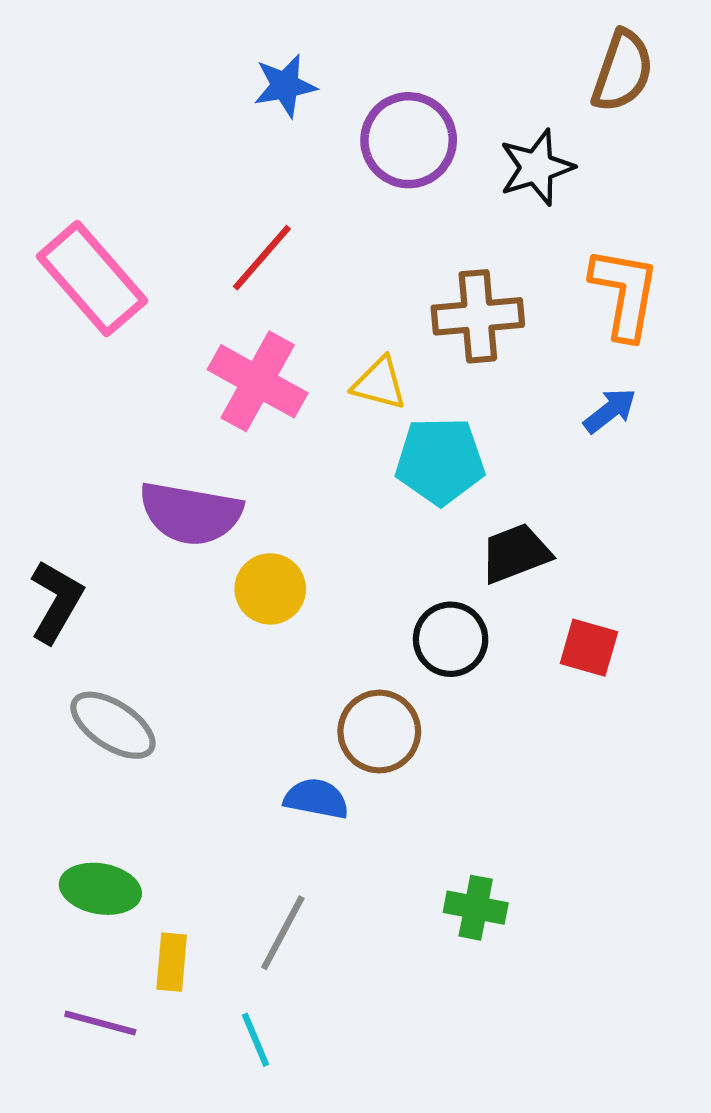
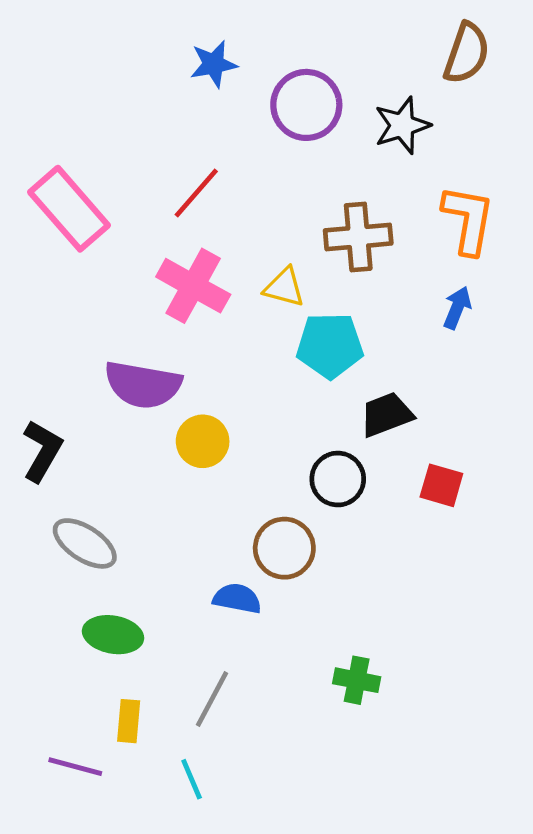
blue arrow: (610, 411) -> (457, 308), turned -30
green ellipse: (100, 889) -> (113, 635), moved

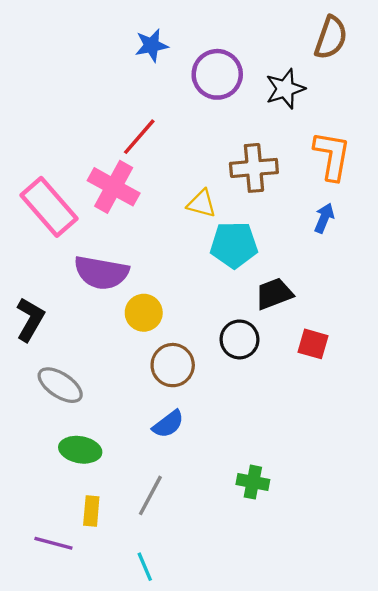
pink rectangle: (69, 209) -> (49, 207), moved
pink cross: (193, 286) -> (114, 187), moved
brown circle: (284, 548) -> (173, 365), moved
blue semicircle: (237, 598) -> (168, 424), turned 132
cyan line: (192, 779) -> (145, 567), moved

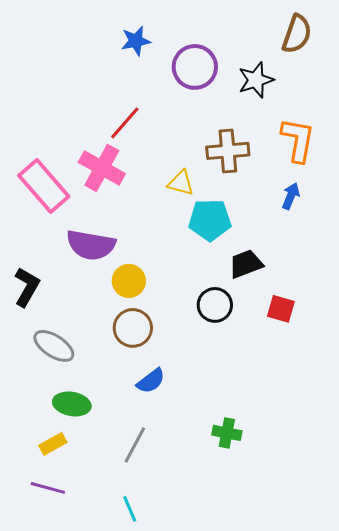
brown circle: (173, 365) -> (133, 328), moved
yellow rectangle: (91, 511) -> (53, 444), moved, turned 56

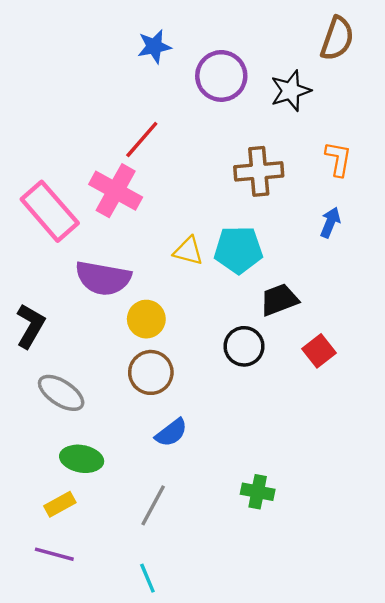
orange L-shape: (298, 140) -> (338, 159), size x0.7
yellow triangle: (181, 183) -> (188, 251), moved
red square: (281, 309) -> (319, 351), turned 36

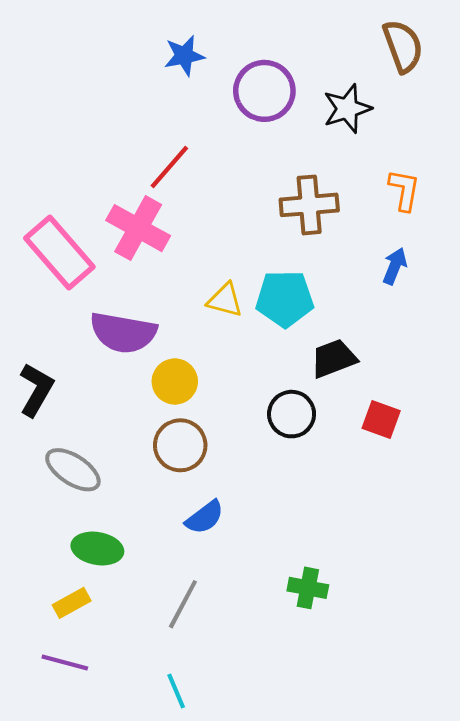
brown semicircle: (337, 38) -> (403, 46), turned -39
red square: (319, 351) -> (381, 420), turned -32

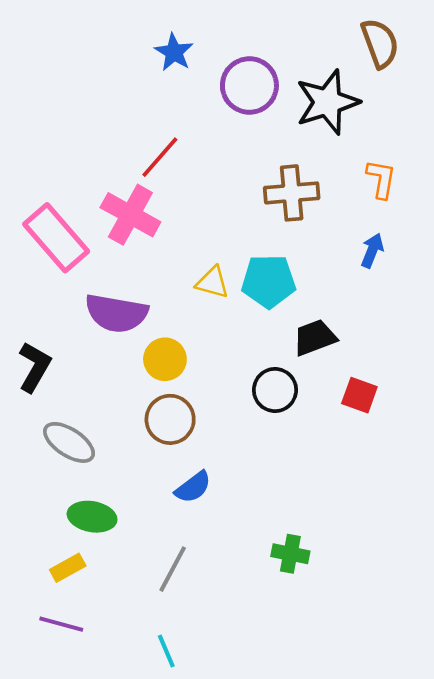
blue star: (184, 56) -> (174, 52), turned -30
black star: (347, 109) -> (327, 102), size x1.4

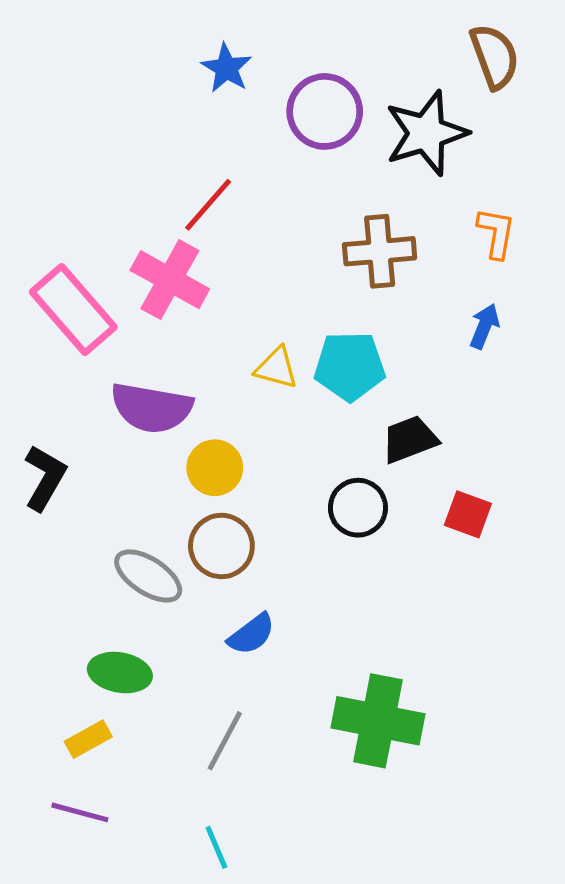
gray ellipse: (69, 442) -> (148, 576), moved
green cross: (290, 554) -> (378, 721), size x1.8

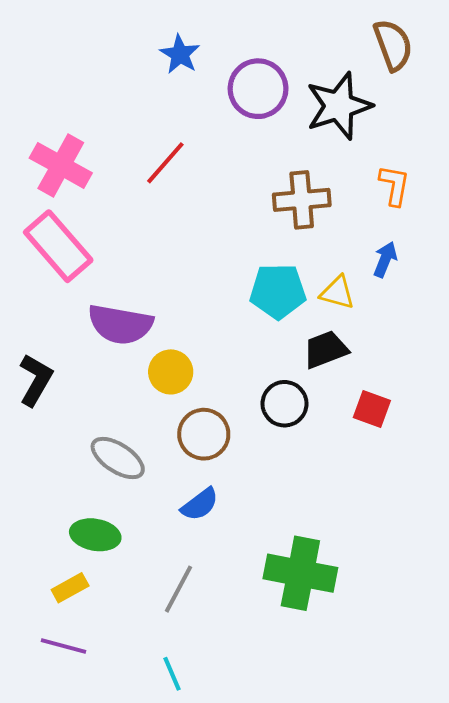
pink cross: (170, 280) -> (61, 165), moved
yellow triangle: (276, 368) -> (337, 293), moved
brown circle: (221, 546) -> (204, 434), moved

